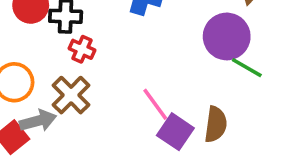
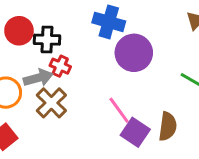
purple circle: (227, 36) -> (134, 53), moved
gray arrow: (38, 121) -> (38, 78), moved

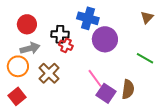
black cross: (47, 40) -> (60, 34), moved
red cross: (60, 66) -> (66, 45), moved
gray arrow: (38, 78) -> (30, 48), moved

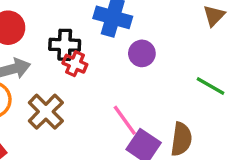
purple circle: (105, 39) -> (142, 53), size x0.6

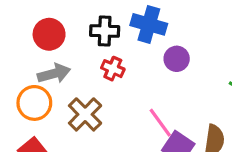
black cross: (65, 45) -> (105, 31), moved

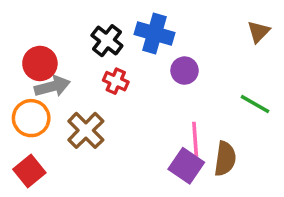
black cross: (105, 31) -> (107, 41), turned 36
red circle: (49, 34) -> (40, 63), moved
pink line: (160, 123) -> (195, 139), moved, turned 32

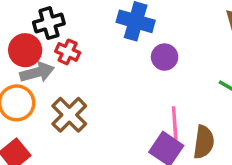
black cross: (107, 41) -> (49, 23), moved, turned 36
red cross: (116, 81) -> (68, 52), moved

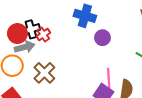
black cross: (49, 23) -> (31, 29), moved
red cross: (68, 52) -> (43, 35), turned 32

